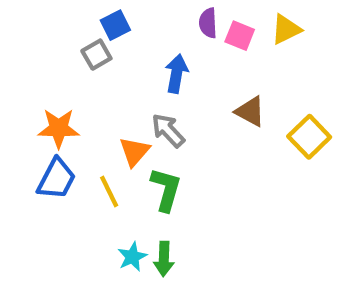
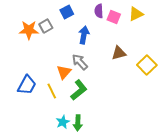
blue square: (115, 25) -> (67, 12), moved
brown triangle: (250, 111) -> (119, 53), turned -42
orange star: (59, 128) -> (29, 30), moved
green L-shape: (166, 189) -> (79, 90), turned 35

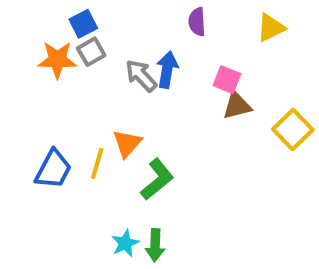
blue square: (67, 12) -> (83, 24), moved
pink square: (114, 17) -> (227, 80), moved
gray arrow: (80, 62) -> (141, 76), moved
yellow line: (52, 91) -> (97, 163), moved, turned 42

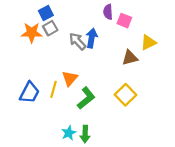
yellow triangle: (271, 28) -> (148, 42), moved
pink square: (227, 80) -> (124, 21), moved
yellow square: (293, 130) -> (125, 95), moved

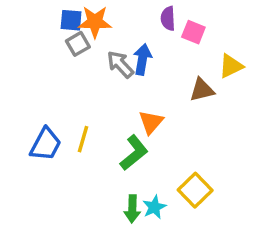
blue square: (46, 13) -> (71, 20), turned 32
orange star: (32, 33) -> (95, 22), moved
orange triangle: (70, 78) -> (151, 122), moved
yellow square: (125, 95) -> (195, 190), moved
cyan star: (69, 133) -> (154, 207), moved

